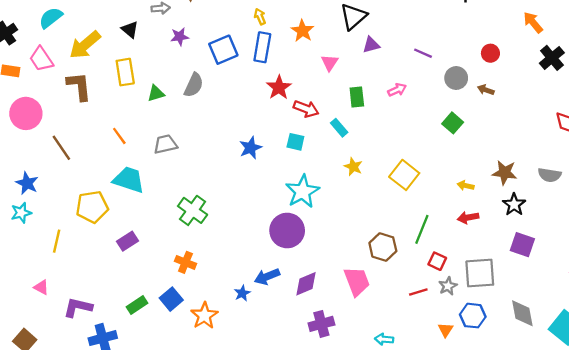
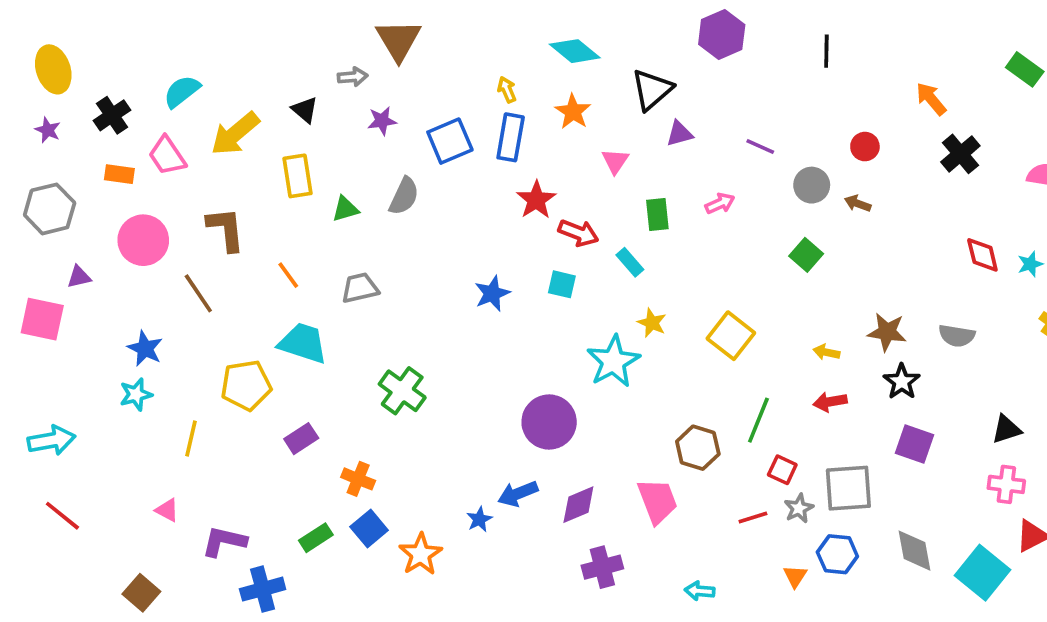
brown L-shape: (79, 86) -> (226, 229), moved
cyan star: (302, 191) -> (613, 361), moved
orange cross: (185, 262) -> (358, 479), moved

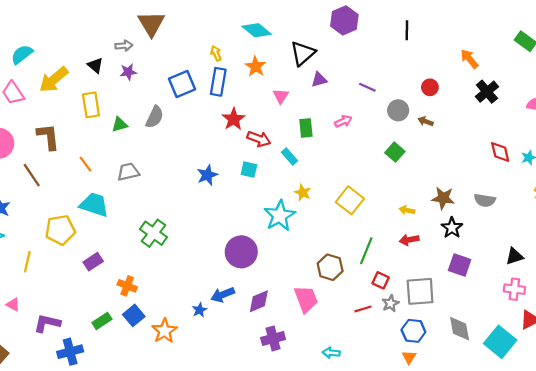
purple star: (382, 121) -> (128, 72), moved
orange triangle: (795, 576) -> (409, 357), moved

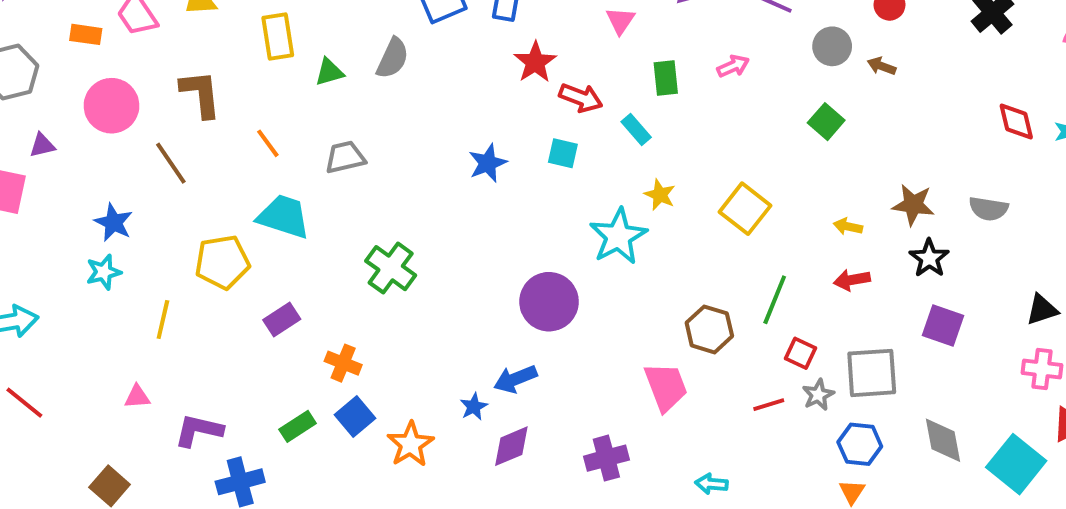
purple diamond: (259, 301) -> (511, 446), moved
pink triangle: (13, 305) -> (137, 397), turned -32

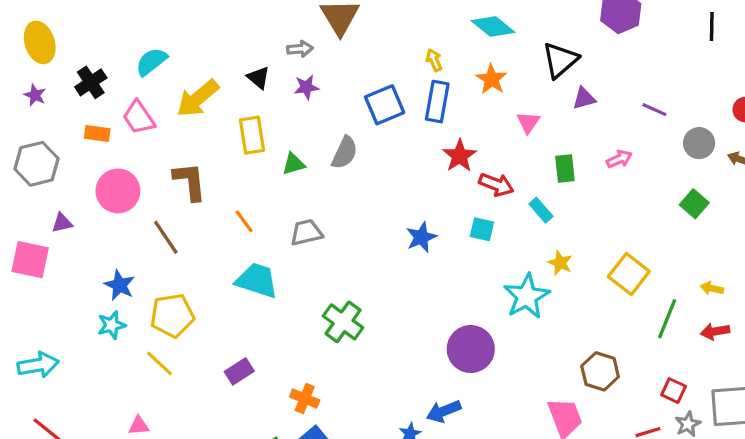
yellow pentagon: (222, 262) -> (172, 315), moved
green line: (775, 300) -> (667, 319), moved
yellow line: (163, 320) -> (159, 363), turned -60
purple rectangle: (282, 320) -> (239, 371), moved

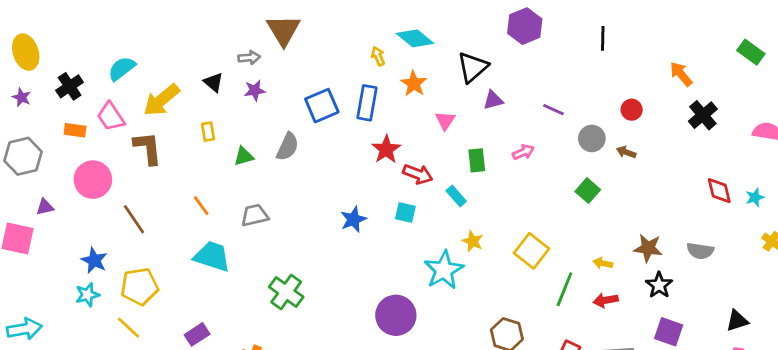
yellow arrow: (434, 60) -> (378, 56), moved
yellow rectangle: (252, 135) -> (208, 132), size x0.6
brown L-shape: (190, 181) -> (148, 148), moved

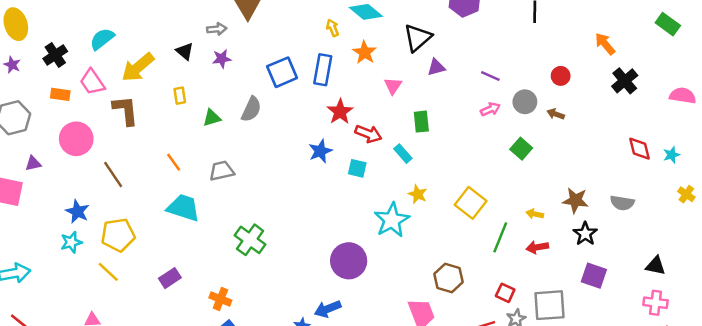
pink arrow: (523, 152) -> (490, 109), moved
blue star: (353, 219) -> (320, 151), moved
black triangle: (737, 321) -> (656, 266), turned 30

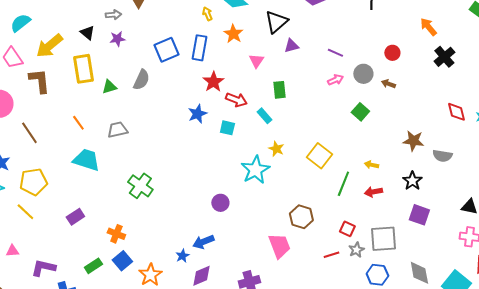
yellow rectangle: (180, 96) -> (83, 69), size x2.0
brown star: (575, 200) -> (413, 141), moved
purple circle: (349, 261) -> (220, 203), size x0.6

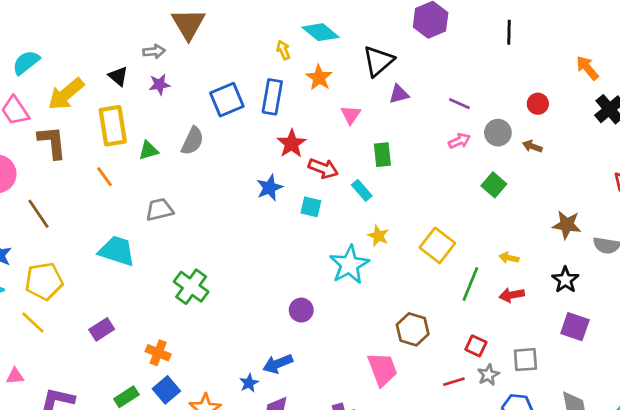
orange line: (78, 123) -> (104, 177), moved
gray square: (383, 239) -> (525, 360), size x0.7

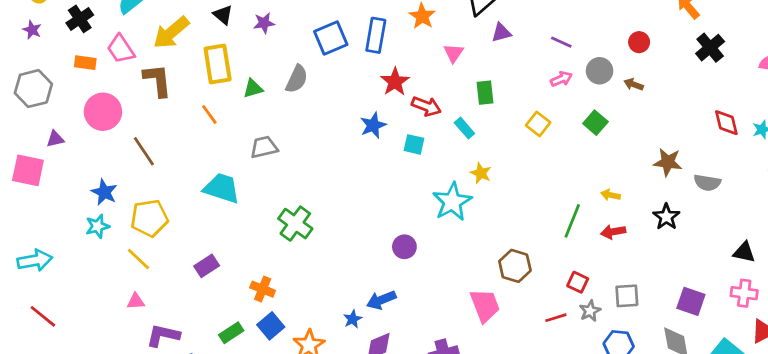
yellow square: (437, 245) -> (538, 124), moved, size x0.7
purple square: (575, 327) -> (691, 301), moved
pink triangle: (15, 376) -> (136, 301), moved

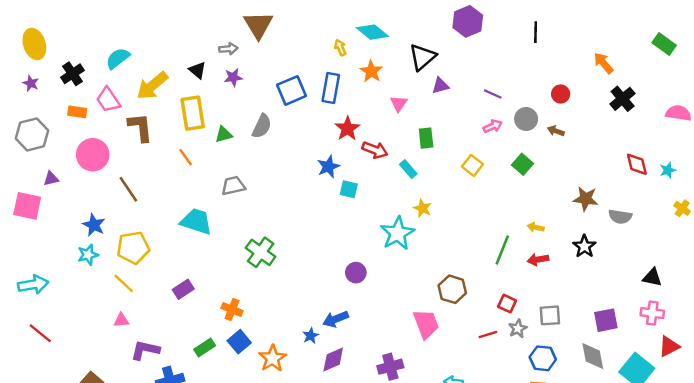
cyan square: (414, 144) -> (349, 189), moved
purple square: (691, 301) -> (606, 320), turned -30

